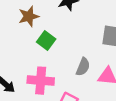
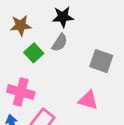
gray semicircle: (83, 67) -> (60, 43), moved

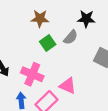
black star: (63, 17) -> (86, 19), moved
pink triangle: (88, 100) -> (68, 86), moved

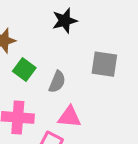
gray semicircle: (71, 37) -> (57, 82), moved

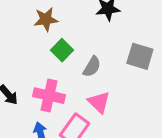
pink triangle: (69, 117) -> (99, 102), turned 30

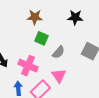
green square: (62, 50) -> (41, 38), turned -32

